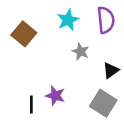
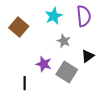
purple star: (55, 96) -> (44, 64), moved
gray square: (103, 103) -> (67, 72), moved

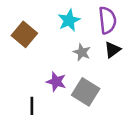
black triangle: (88, 56) -> (112, 50), moved

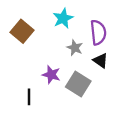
purple semicircle: (107, 20) -> (98, 32), moved
black triangle: (112, 50) -> (101, 61), moved, turned -49

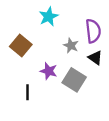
cyan star: (63, 18) -> (49, 17), moved
brown square: (22, 31) -> (21, 45), moved

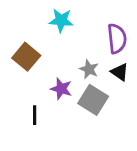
cyan star: (49, 17) -> (61, 20), turned 30
gray star: (71, 45) -> (89, 69), moved

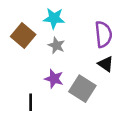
brown square: (26, 57) -> (23, 36), moved
gray star: (89, 69) -> (56, 45), moved

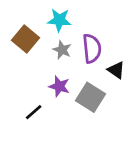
purple semicircle: (103, 34) -> (92, 48), moved
black line: (31, 102) -> (34, 112), turned 49

